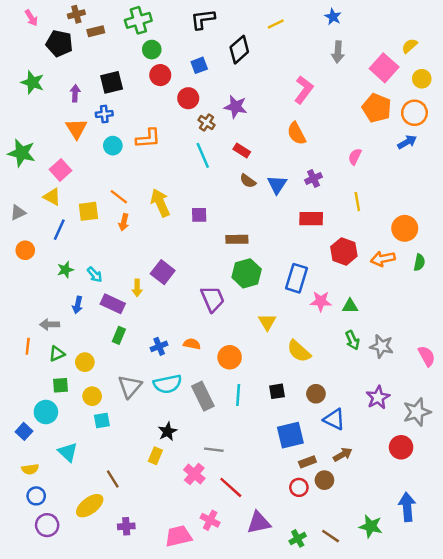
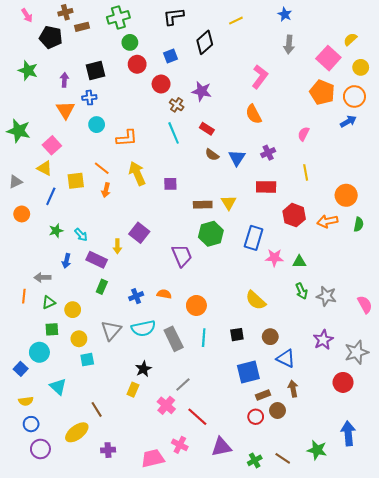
orange L-shape: (148, 138) -> (127, 138), moved
yellow triangle: (267, 322) -> (229, 203), moved
gray line: (214, 450) -> (183, 385), turned -49
brown arrow: (343, 455) -> (293, 389), turned -70

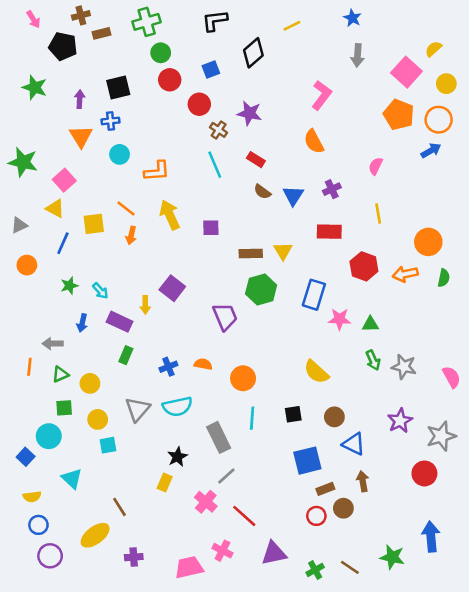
gray rectangle: (174, 339) -> (219, 437), moved

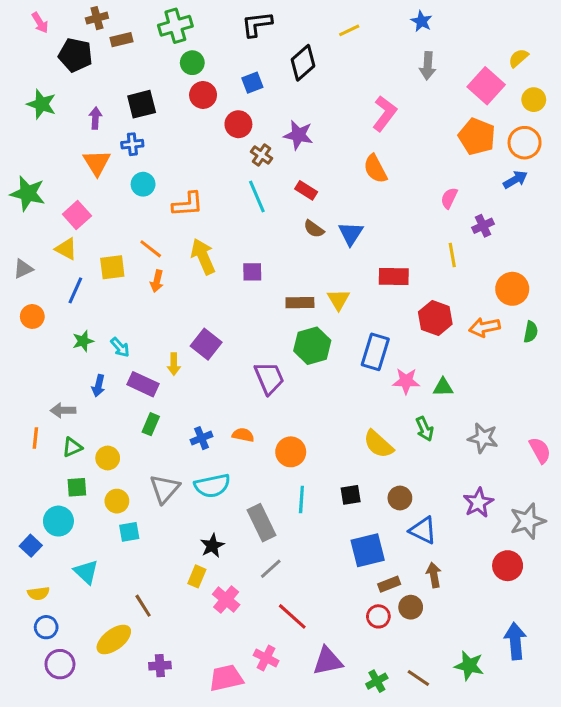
purple cross: (332, 189) -> (483, 226), moved
green arrow: (373, 360) -> (425, 429), moved
pink cross: (206, 502) -> (226, 600), moved

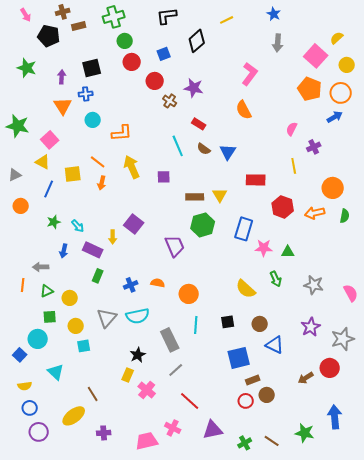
cyan line: (257, 197) -> (178, 146), moved
brown arrow: (434, 575) -> (306, 378), moved, turned -112

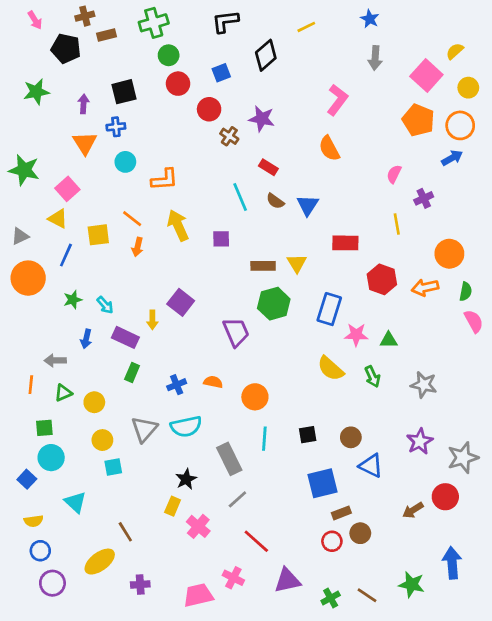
green star: (27, 68) -> (36, 92), turned -30
orange circle: (21, 206) -> (28, 278), size x1.6
yellow semicircle: (246, 289) -> (331, 368), moved
pink semicircle: (351, 293) -> (474, 321), moved
green square: (50, 317) -> (44, 428), moved

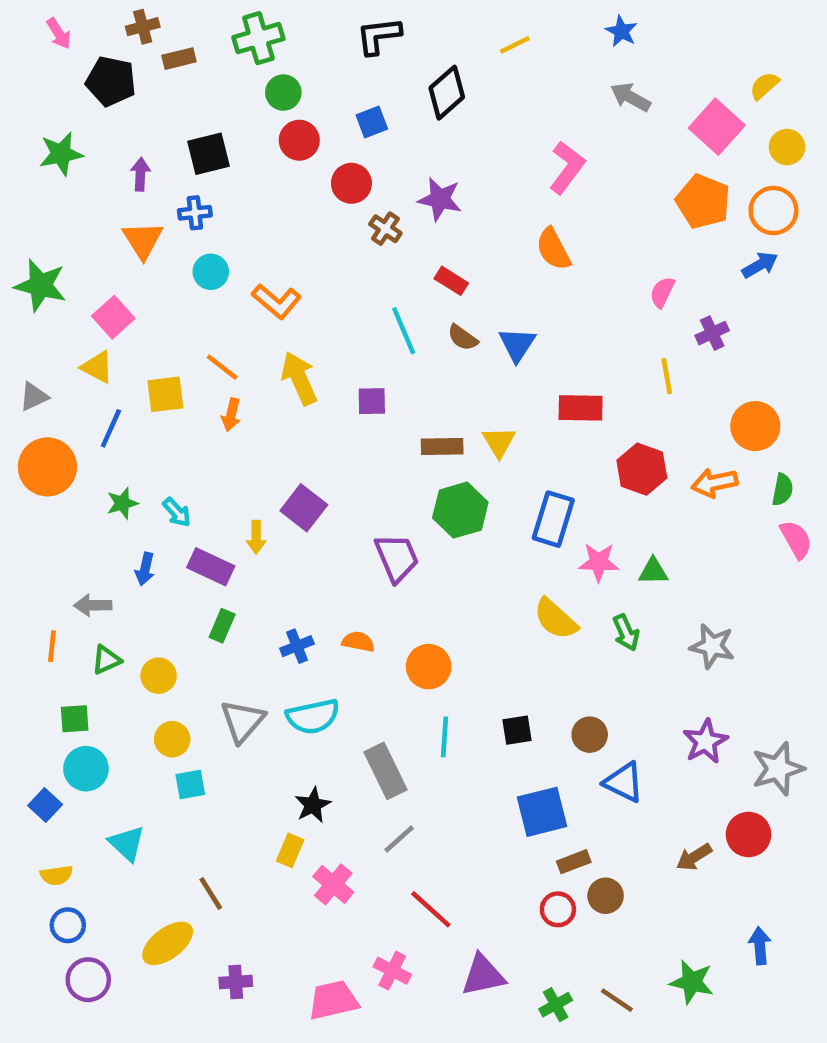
gray arrow: (375, 58) -> (630, 97), turned 115
orange L-shape: (165, 179) -> (277, 301), turned 44
blue arrow: (452, 563) -> (760, 946), size x0.7

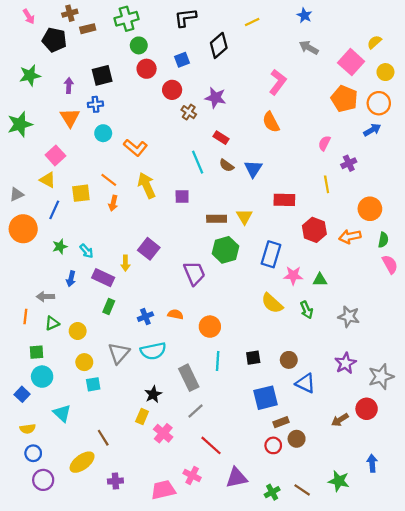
green star: (41, 285) -> (20, 124), moved, turned -30

